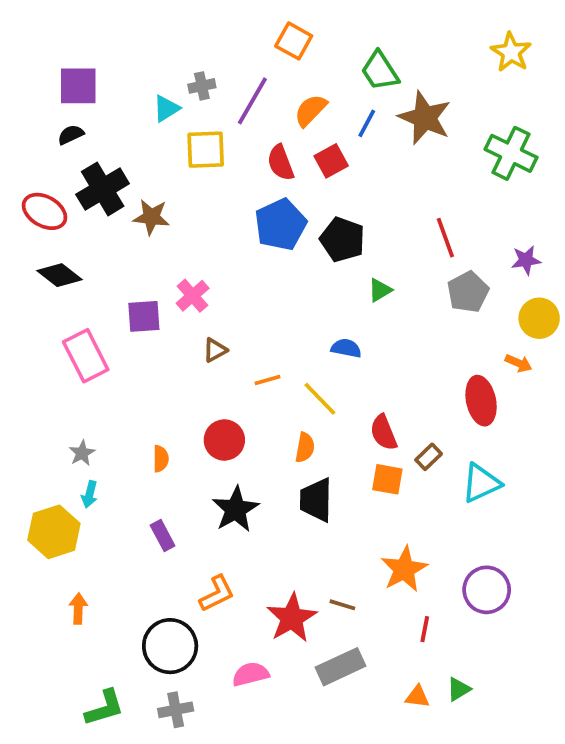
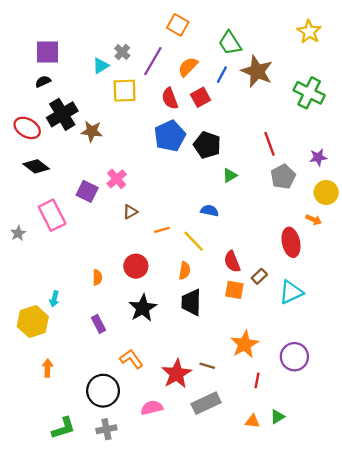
gray cross: (202, 86) -> (122, 52), turned -35
purple square: (144, 316) -> (87, 191), turned 30
gray star: (82, 453) -> (18, 233), moved
orange L-shape: (217, 594) -> (131, 359), turned -100

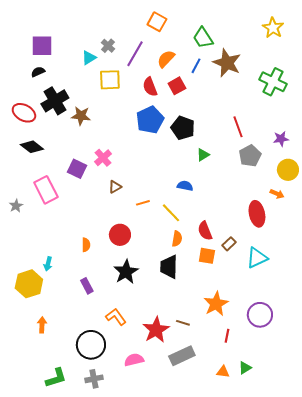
orange semicircle: (185, 271) -> (177, 239), moved

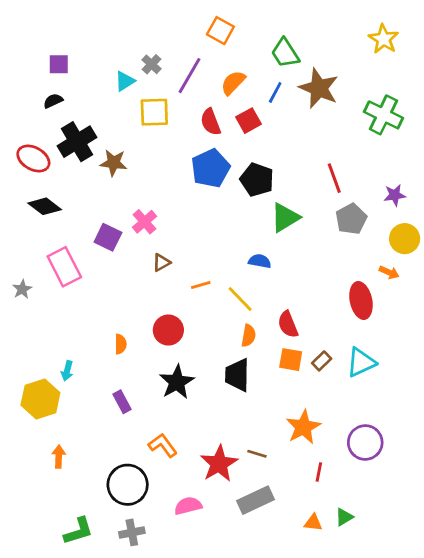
purple square: (42, 46) -> (59, 64), size x0.7
green triangle: (203, 155) -> (285, 218), size x1.6
brown rectangle: (229, 244) -> (322, 361), moved

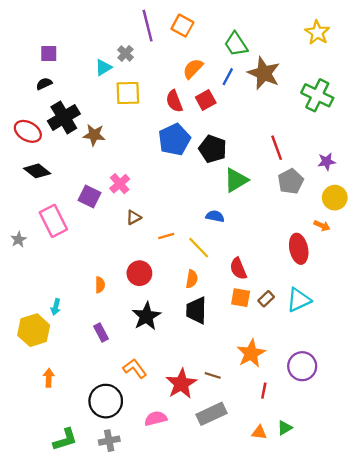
purple line: (189, 76) -> (148, 26), moved, turned -44
orange semicircle: (249, 336) -> (192, 279), moved

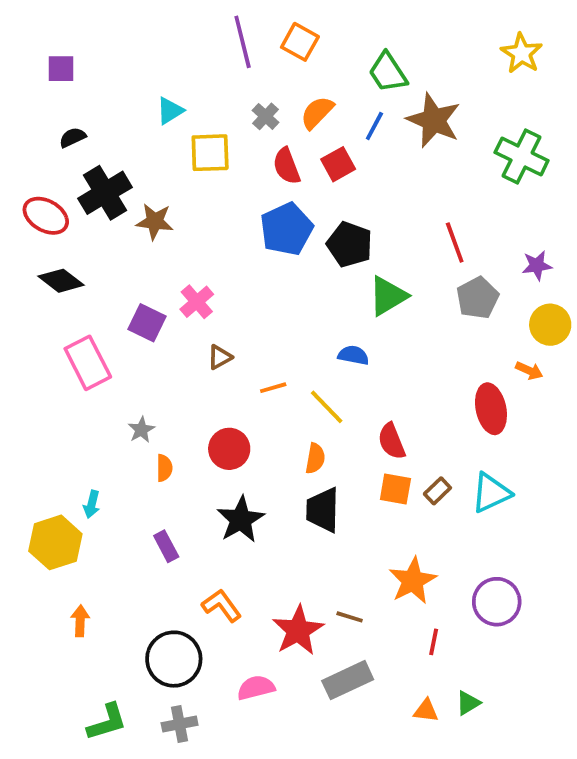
purple square: (49, 53) -> (61, 69), moved
gray cross: (125, 53) -> (266, 116), moved
gray star: (19, 239) -> (141, 430), moved

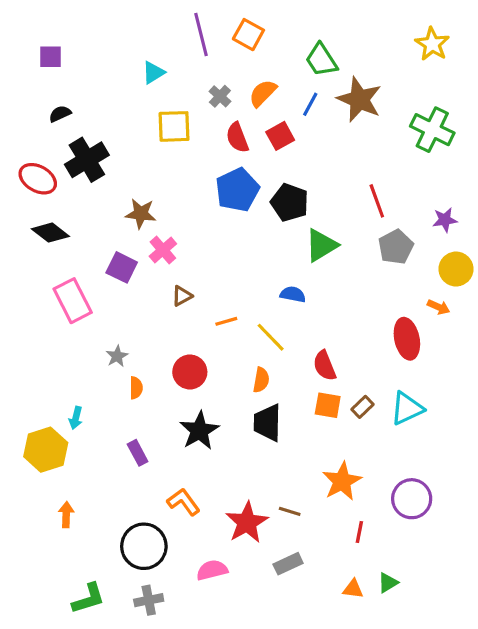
cyan triangle: (170, 111) -> (153, 73), moved
brown star: (155, 221) -> (141, 214), moved
gray rectangle: (348, 680) -> (288, 564), size x0.7

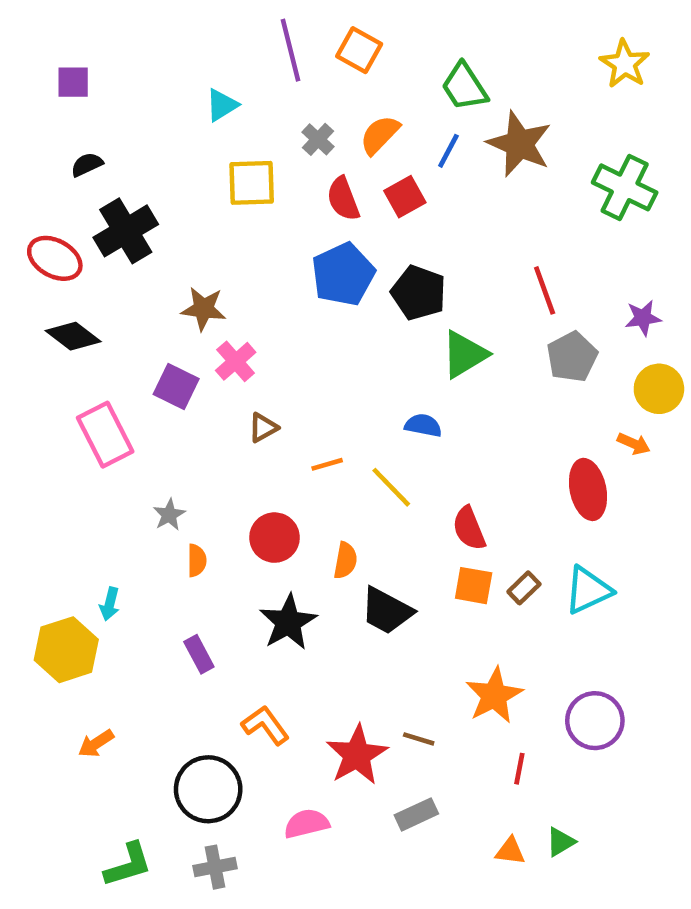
orange semicircle: (261, 380) -> (345, 560), moved
black trapezoid: (267, 423) -> (387, 611), turned -63
orange arrow: (66, 515) -> (96, 744), turned -125

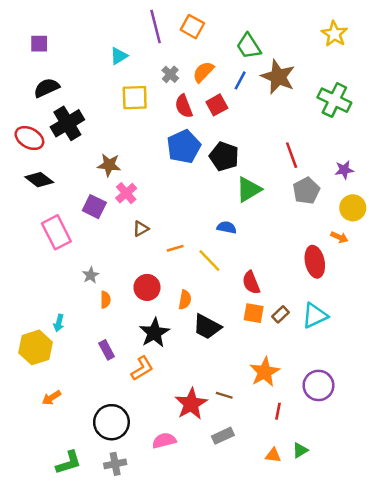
black semicircle: (87, 165) -> (47, 88), size x1.5
orange L-shape: (265, 725) -> (142, 368), moved, turned 95

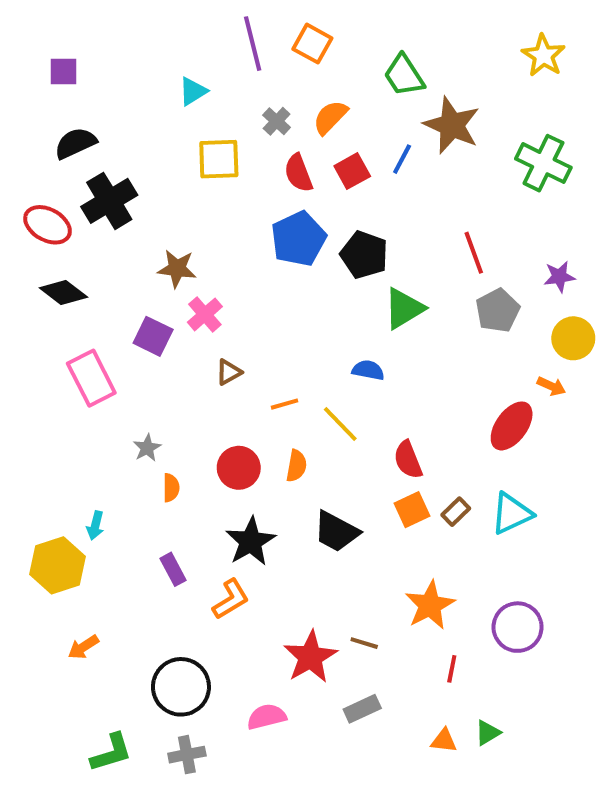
blue line: (240, 80) -> (402, 159), moved
red ellipse: (315, 262) -> (512, 426), turned 48
orange semicircle: (185, 300) -> (296, 466), moved
orange square: (254, 313) -> (412, 510), turned -35

